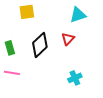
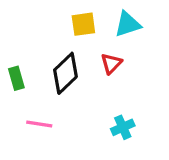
yellow square: (27, 12) -> (83, 24), moved
pink line: (12, 73) -> (39, 124), moved

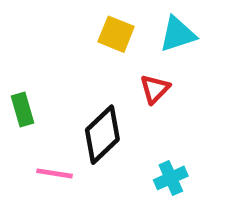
yellow square: (83, 24) -> (116, 34), turned 30
black diamond: (65, 73) -> (102, 135), moved

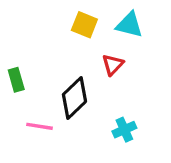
cyan triangle: (178, 34) -> (129, 25), turned 32

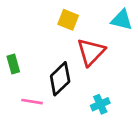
cyan triangle: (129, 25) -> (122, 20), moved
red triangle: (113, 65) -> (91, 52), size x1.6

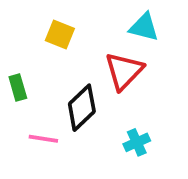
yellow square: (68, 20) -> (60, 34), moved
cyan triangle: (122, 20) -> (144, 27), moved

